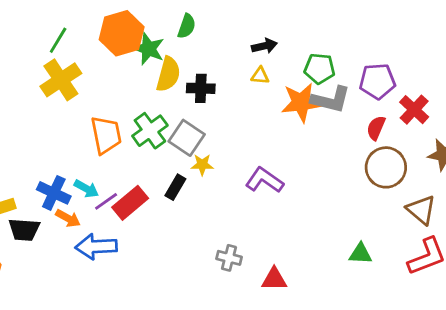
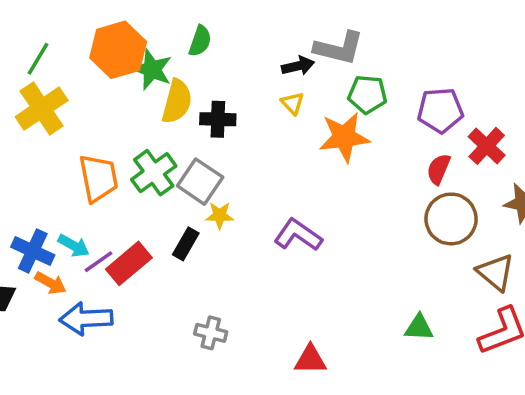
yellow triangle: (260, 76) -> (293, 103), turned 42
gray L-shape: (331, 100) -> (339, 48), moved
gray cross: (229, 258) -> (211, 333), moved

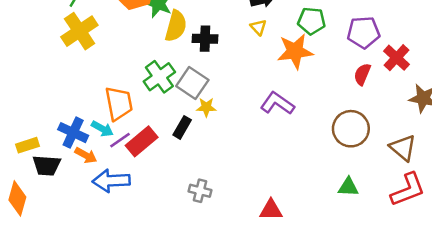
orange trapezoid: (99, 178) -> (119, 103), moved
brown circle: (451, 219) -> (351, 129), moved
purple L-shape: (298, 235) -> (277, 103), moved

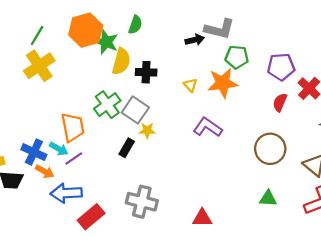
yellow triangle: (258, 27) -> (190, 85), moved
red rectangle: (142, 141) -> (91, 217), moved
gray cross: (200, 191) -> (142, 202), size x1.6

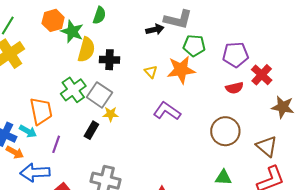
orange hexagon: (86, 30) -> (53, 20), size x0.7
red semicircle: (280, 102) -> (234, 88), turned -126
purple line: (74, 159) -> (56, 144), moved, turned -36

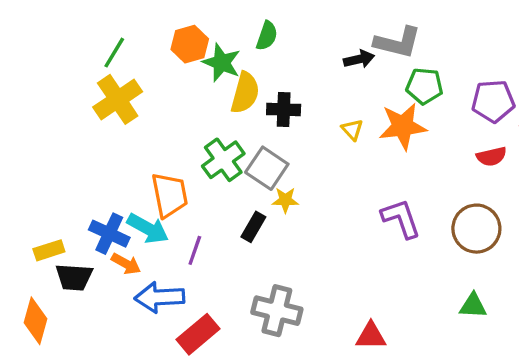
purple L-shape: (167, 111) -> (401, 218), moved, turned 36
cyan arrow: (28, 131) -> (148, 229), size x1.4

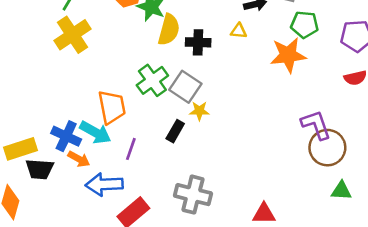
yellow triangle: (352, 130) -> (239, 31), moved, turned -42
purple L-shape: (401, 218) -> (316, 125), moved
brown circle: (476, 229) -> (327, 148), moved
yellow rectangle: (49, 250) -> (21, 149), size x1.4

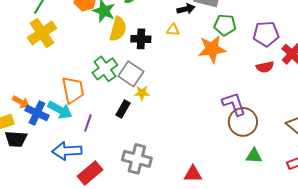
orange arrow: (79, 159) -> (21, 102), moved

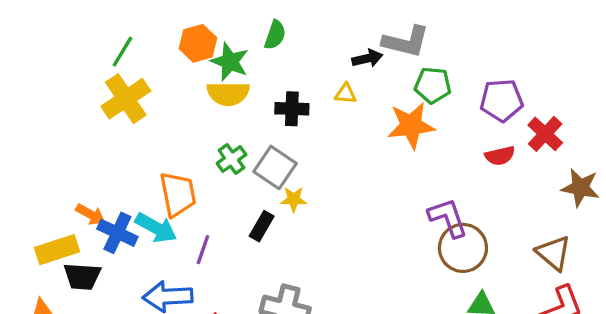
yellow semicircle: (118, 29) -> (228, 94), moved, turned 75
green cross: (105, 69) -> (231, 159), size x0.7

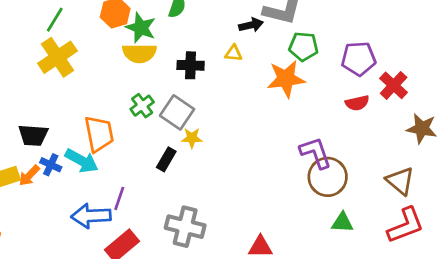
orange arrow: (91, 214) -> (29, 176), moved, turned 105
blue cross: (117, 233) -> (51, 165), size x0.7
purple line: (203, 250) -> (119, 198), moved
black trapezoid: (82, 276) -> (33, 135), moved

